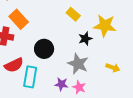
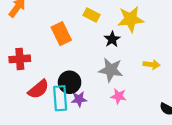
orange rectangle: (19, 19) -> (61, 34), moved, turned 30
black circle: (44, 49) -> (70, 82), moved
purple star: (61, 84) -> (79, 99), moved

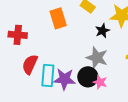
black circle: (70, 82) -> (88, 77), moved
red semicircle: (38, 89) -> (30, 64), turned 144
purple star: (79, 99) -> (64, 79), size x1.5

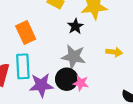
orange rectangle: (58, 18) -> (26, 32), moved
cyan rectangle: (48, 76) -> (23, 66), moved

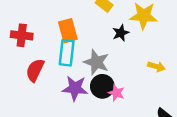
gray star: (74, 57) -> (96, 62), moved
cyan rectangle: (23, 66) -> (67, 53), moved

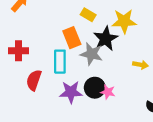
orange rectangle: (68, 31) -> (72, 38), moved
black star: (121, 33) -> (106, 39), size x1.6
gray star: (96, 62) -> (91, 54), moved

